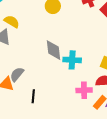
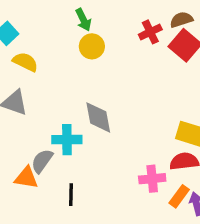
yellow semicircle: (12, 22) -> (25, 62), moved
cyan cross: (72, 60) -> (67, 140), moved

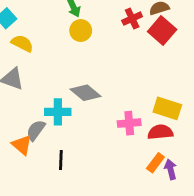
gray diamond: (98, 117) -> (85, 93), turned -40
orange triangle: (26, 178) -> (22, 145), turned 30
pink cross: (152, 179) -> (129, 123), moved

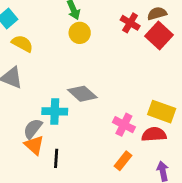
red cross: (132, 19) -> (130, 23), turned -36
pink cross: (129, 123) -> (124, 125), turned 30
orange triangle: (22, 145) -> (34, 145), moved
orange rectangle: (155, 163) -> (123, 161), moved

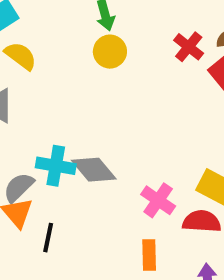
gray diamond: (82, 94) -> (94, 170), moved
orange rectangle: (123, 161) -> (149, 255), turned -48

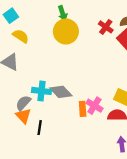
yellow circle: (110, 52) -> (66, 32), size x1.5
orange rectangle: (149, 255) -> (83, 109), moved

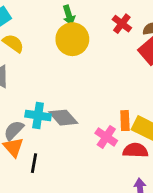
red cross: (106, 27) -> (122, 24), moved
orange rectangle: (83, 109) -> (125, 121), moved

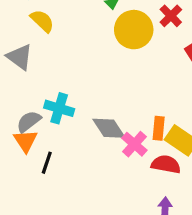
yellow circle: (72, 39) -> (134, 30), moved
gray diamond: (63, 118) -> (109, 128), moved

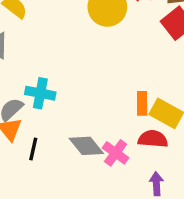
gray diamond: (109, 128) -> (86, 146), moved
pink cross: (134, 144) -> (116, 153), moved

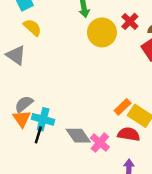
cyan cross: (40, 93) -> (43, 119), moved
orange rectangle: (142, 103) -> (123, 107), turned 42

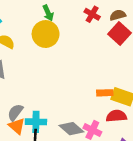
yellow circle: (102, 32) -> (46, 34), moved
orange rectangle: (123, 107) -> (105, 93), turned 56

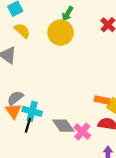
green arrow: (48, 13) -> (68, 14), turned 40

